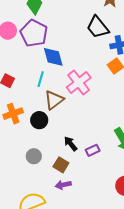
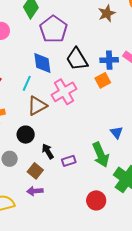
black trapezoid: (98, 27) -> (77, 59), moved
purple pentagon: (34, 33) -> (53, 29), moved
black circle: (39, 120) -> (26, 135), moved

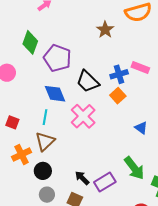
brown triangle: (37, 106) -> (45, 141), moved
blue triangle: (117, 132) -> (141, 128), moved
black circle: (26, 135) -> (43, 171), moved
purple rectangle: (69, 161) -> (105, 182), size x1.5

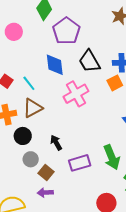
cyan line: (45, 117) -> (29, 83), moved, turned -63
black arrow: (82, 178) -> (56, 143), moved
gray circle: (47, 195) -> (31, 159), moved

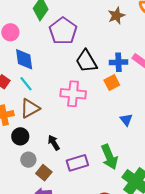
blue diamond: (55, 65) -> (24, 59), moved
pink cross: (76, 94) -> (73, 94), turned 35

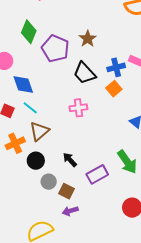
brown star: (116, 16) -> (88, 39), moved
pink cross: (73, 94) -> (78, 108), size x0.7

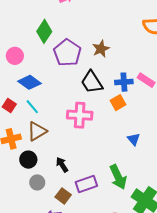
blue diamond: (23, 84) -> (29, 82), turned -45
pink cross: (78, 108) -> (80, 115), size x1.4
brown square: (67, 191) -> (63, 196), moved

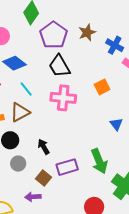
black trapezoid: (92, 82) -> (59, 66), moved
blue cross: (124, 82) -> (115, 45), moved, turned 30
cyan line: (32, 107) -> (26, 89), moved

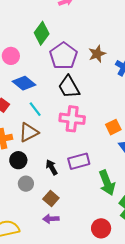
orange square: (102, 87) -> (113, 127), moved
purple rectangle: (67, 167) -> (79, 161), moved
purple arrow: (33, 197) -> (51, 219), moved

